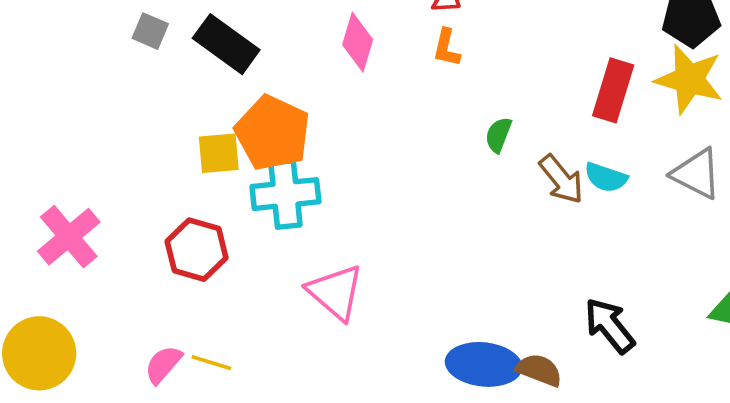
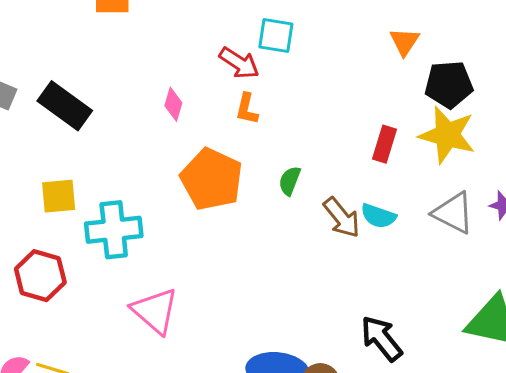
pink diamond: (358, 42) -> (173, 104), size x0.7
red rectangle: (613, 90) -> (385, 144), size x0.7
orange pentagon: (272, 133) -> (212, 179), moved

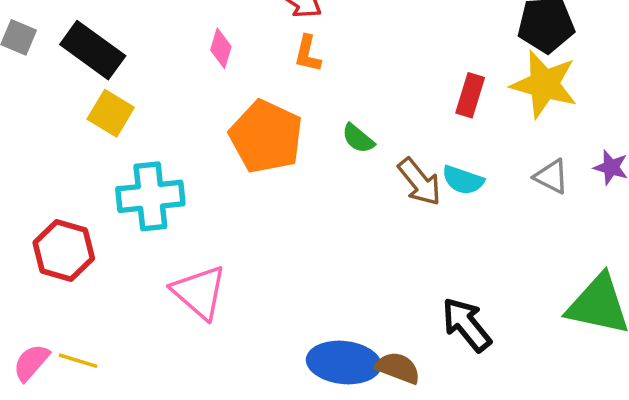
green semicircle: (290, 181) -> (358, 139), turned -72
yellow square: (59, 196) -> (111, 113), moved, turned 36
gray triangle: (453, 213) -> (551, 176), size x0.7

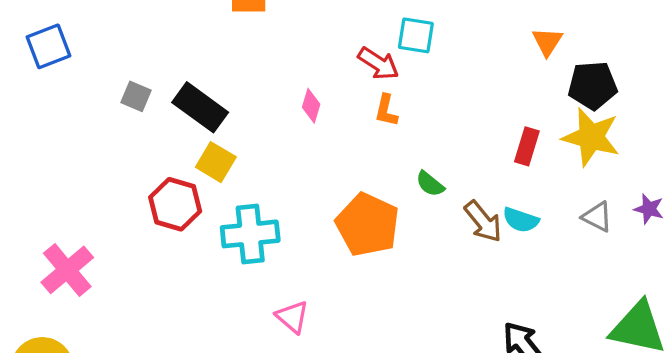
orange pentagon: (266, 137) -> (367, 225), moved
red hexagon: (64, 251) -> (175, 204), moved
pink triangle: (199, 292) -> (292, 317), size x0.7

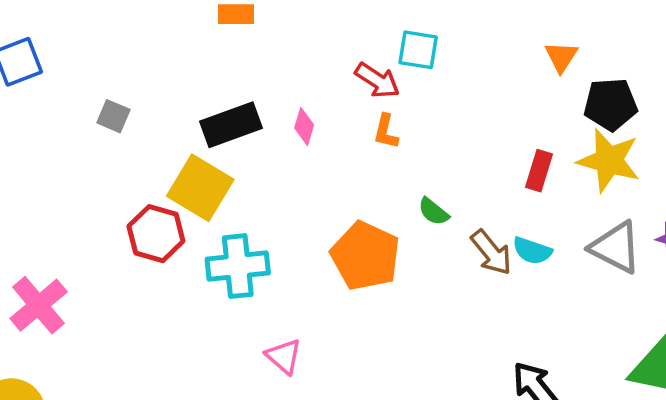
black rectangle: (200, 107) -> (231, 125), moved, turned -56
yellow square: (216, 162) -> (200, 188), size x1.5
gray triangle: (597, 217) -> (616, 247), size x1.6

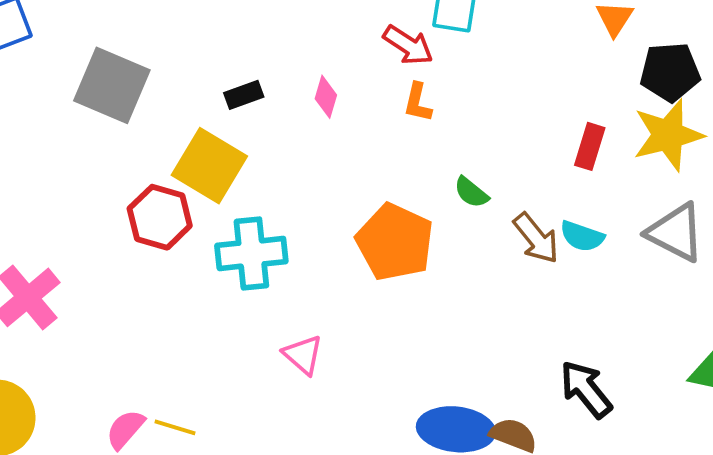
gray square: (113, 116) -> (112, 85), size x2.0
black rectangle: (231, 125) -> (244, 95), size x0.6
yellow star: (609, 160) -> (668, 135), turned -30

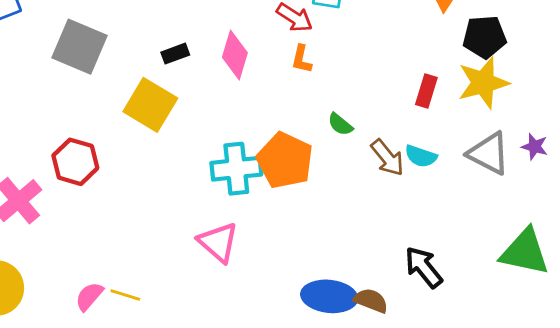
pink diamond: (326, 97) -> (235, 55), size x1.6
red hexagon: (160, 217) -> (75, 162), moved
cyan cross: (251, 253) -> (236, 169), moved
pink triangle: (303, 355) -> (218, 242), size x1.4

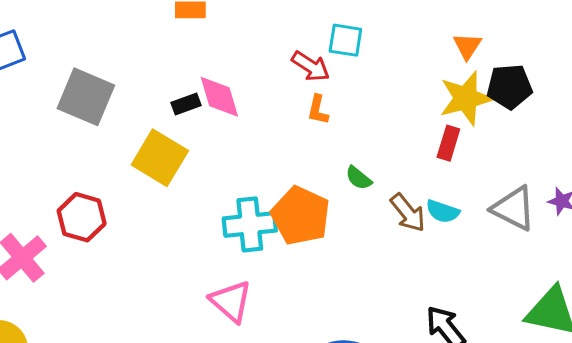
pink diamond: (235, 55) -> (219, 97), moved, turned -33
yellow star: (483, 83) -> (466, 98), moved

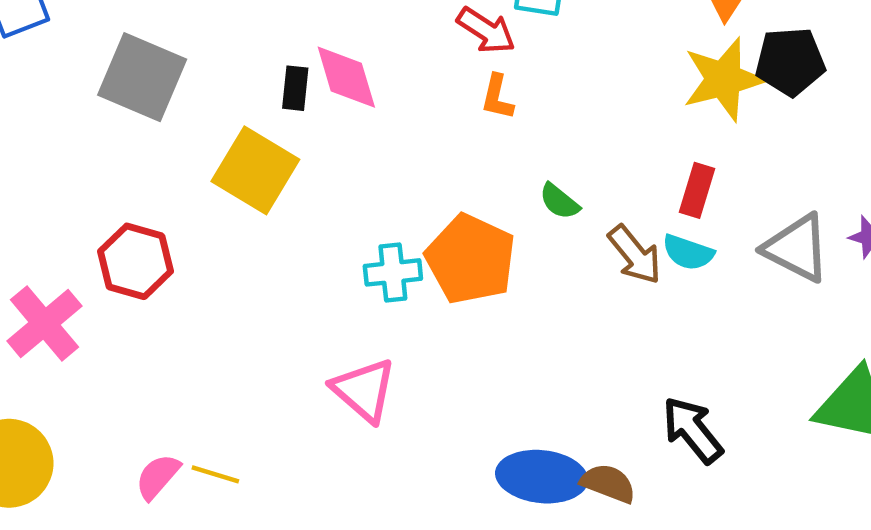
black rectangle: (186, 104) -> (295, 88), turned -64
red rectangle: (448, 143) -> (697, 190), moved
cyan cross: (250, 224) -> (393, 272), size x0.7

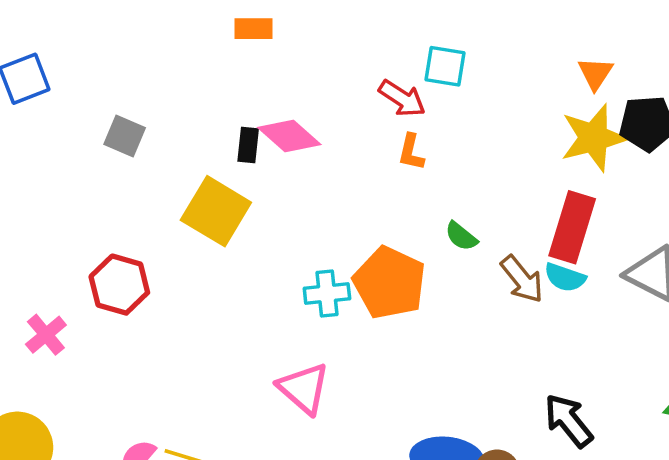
gray square: (142, 77) -> (125, 136), size x0.6
pink diamond: (346, 77) -> (289, 136), turned -32
red rectangle: (697, 190) -> (572, 227), size x1.6
pink cross: (44, 323) -> (46, 335), size x0.7

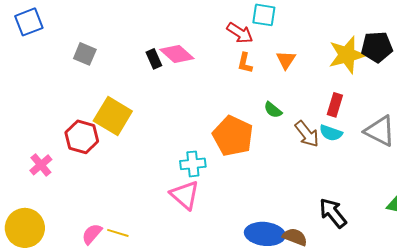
orange triangle: (595, 73) -> (286, 60), moved
black rectangle: (248, 145) -> (154, 59), turned -30
yellow square: (216, 211) -> (113, 116), moved
red rectangle: (572, 227) -> (335, 105), size x0.6
cyan cross: (327, 294) -> (193, 164), moved

